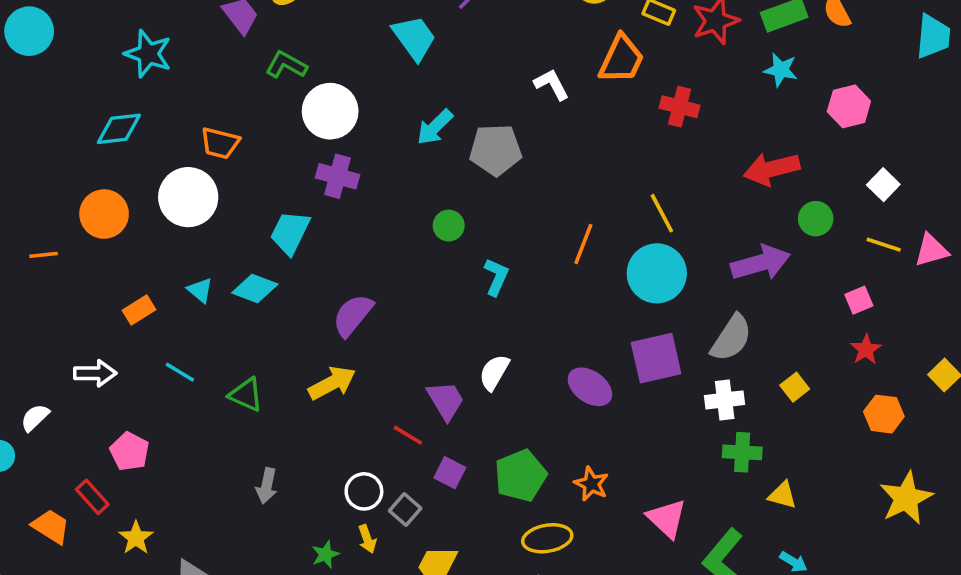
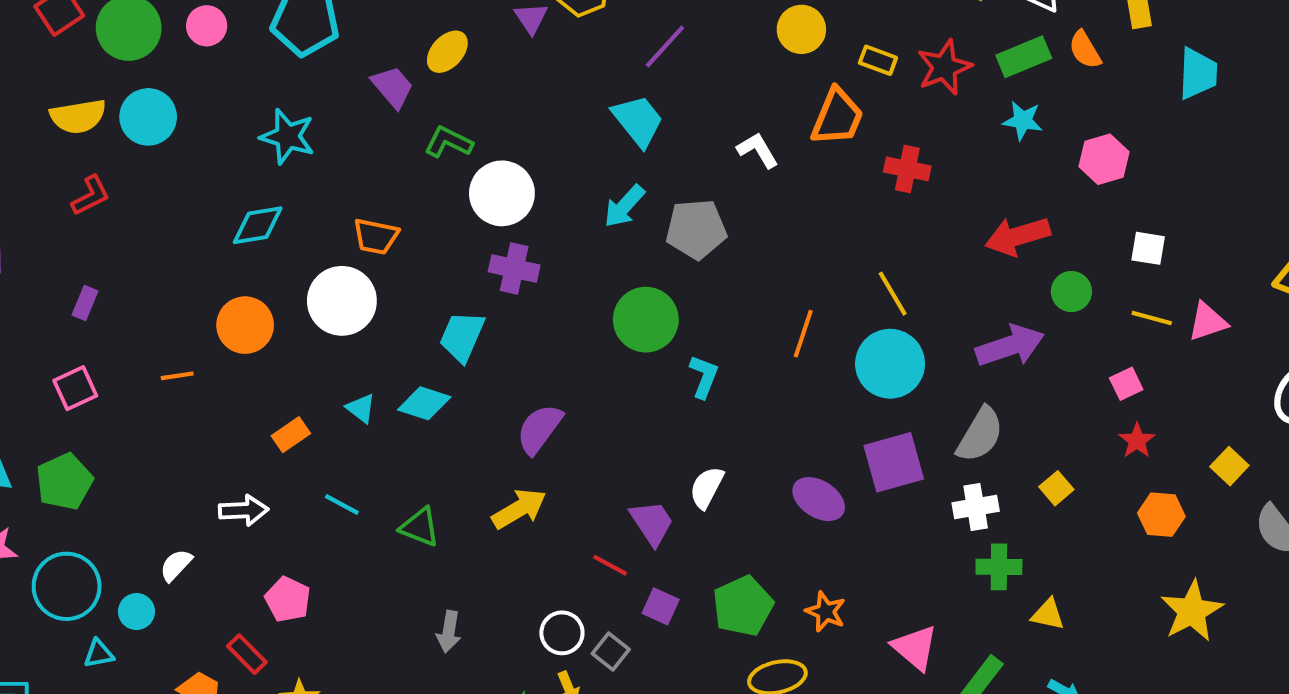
cyan trapezoid: (414, 38) -> (638, 121), moved
white square: (883, 185) -> (1148, 248), turned -32
green circle: (449, 226) -> (646, 320), size x1.8

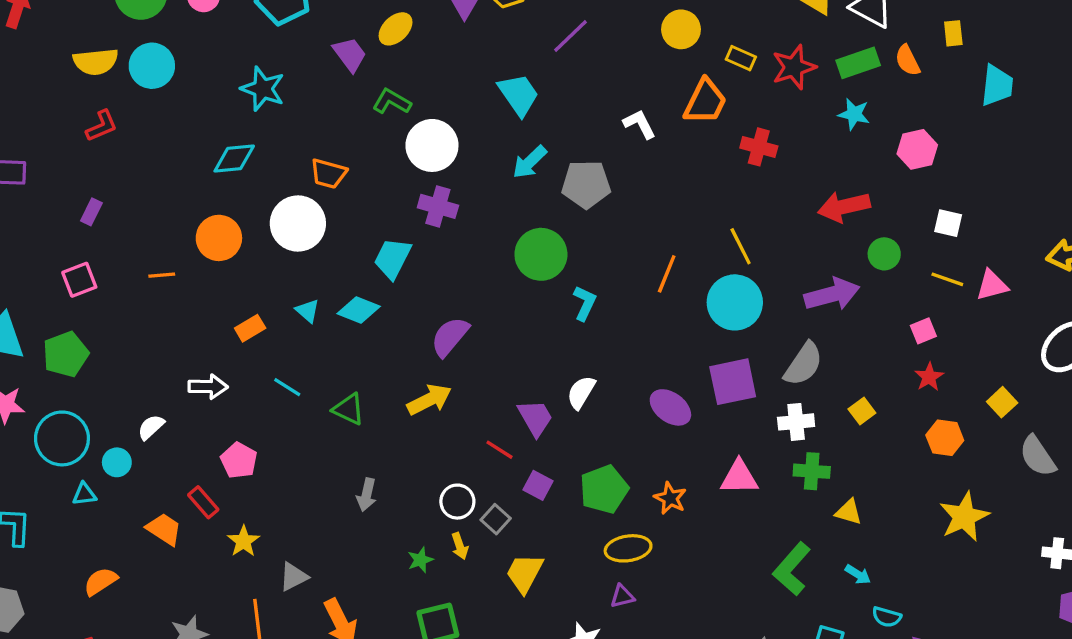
cyan trapezoid: (638, 121) -> (519, 95), moved
pink triangle: (915, 648) -> (739, 477), moved, turned -45

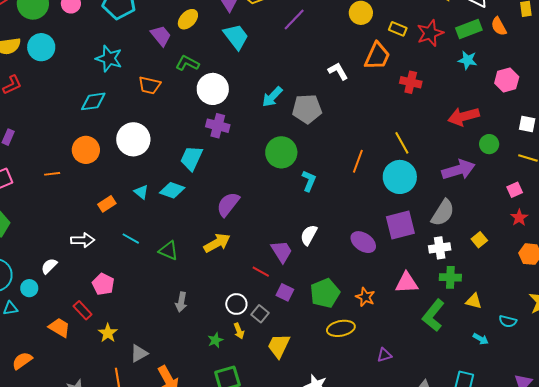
cyan trapezoid: (519, 95) -> (236, 37), moved
orange trapezoid: (328, 174) -> (149, 85), moved
green L-shape: (792, 569) -> (433, 315), moved
purple triangle: (622, 596) -> (384, 355), moved
cyan semicircle: (887, 617) -> (508, 321), moved

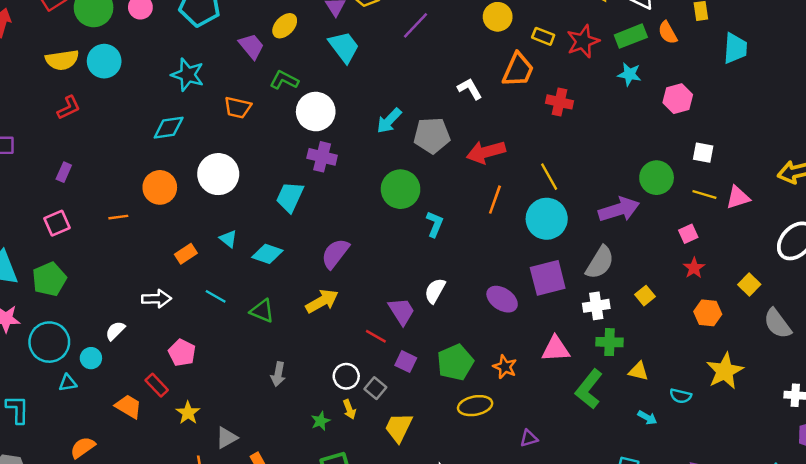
red arrow: (464, 116) -> (486, 152), moved
green circle: (489, 144) -> (657, 178), size x1.4
cyan diamond: (172, 190) -> (267, 254), moved

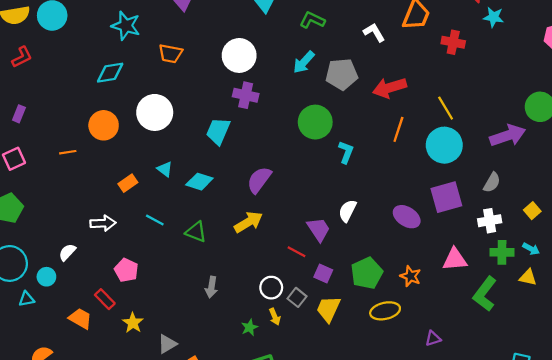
cyan star: (629, 74) -> (494, 17), moved
green L-shape: (284, 80) -> (312, 20), moved
gray semicircle: (600, 262) -> (492, 183), size x0.7
cyan arrow: (647, 418) -> (531, 249), moved
yellow trapezoid: (399, 427) -> (328, 309), moved

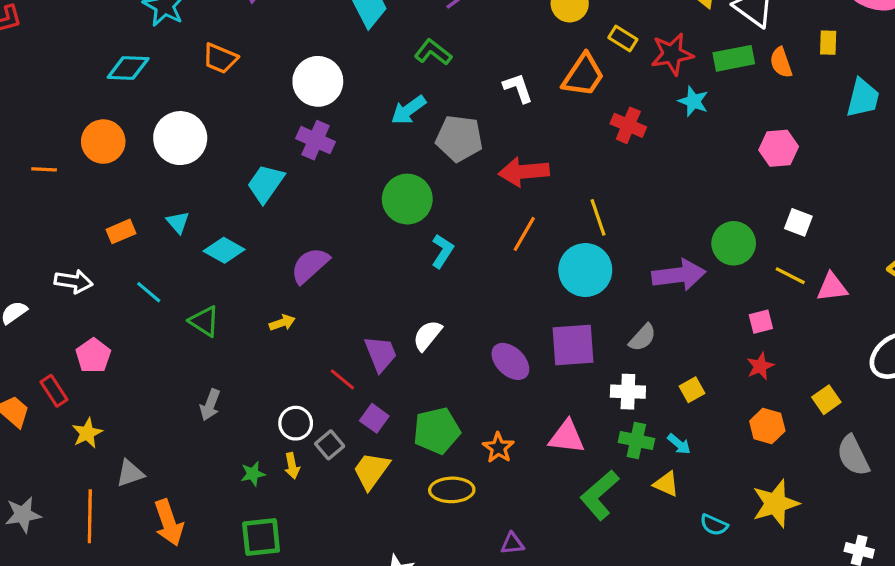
yellow arrow: (248, 222) -> (282, 323), size x0.6

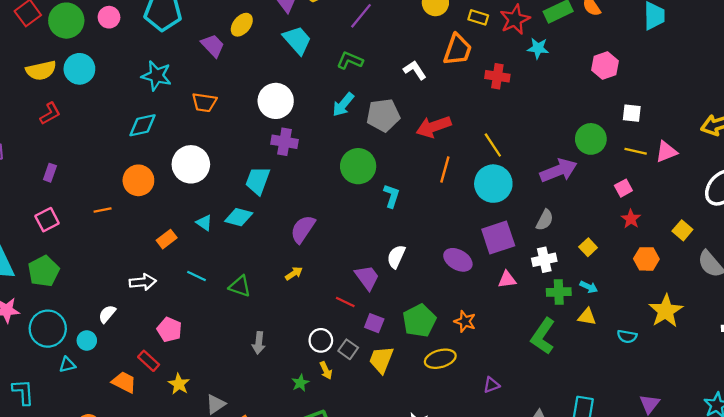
cyan diamond: (224, 250) -> (239, 217), moved
pink triangle: (567, 437) -> (507, 279), moved, size x0.7

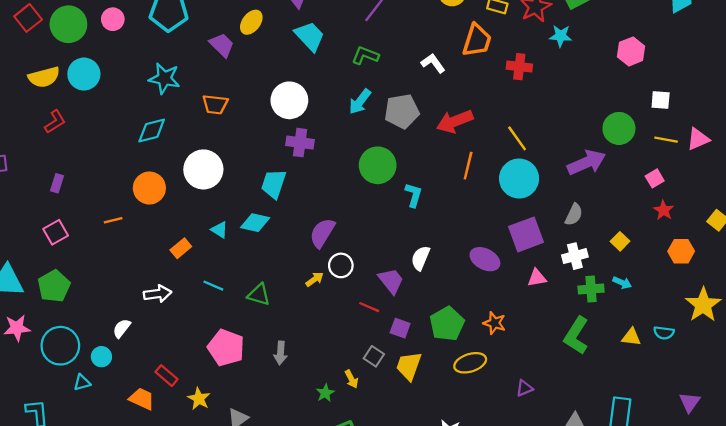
yellow triangle: (587, 317) -> (631, 337), moved
pink pentagon: (169, 330) -> (226, 348), moved, size x1.4
white circle: (321, 340) -> (341, 265), moved

